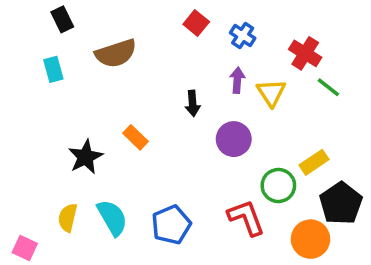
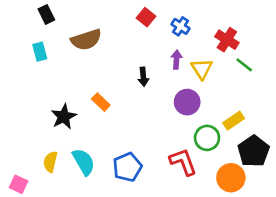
purple circle: (234, 139) -> (187, 102), moved

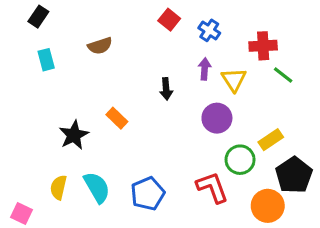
black rectangle: (46, 14) -> (38, 17), moved, turned 60
brown semicircle: (86, 40) -> (100, 46), size x0.7
red cross: (227, 40) -> (263, 46), turned -35

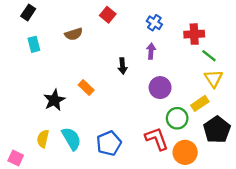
red square: (169, 20) -> (108, 15), moved
yellow triangle: (234, 80) -> (213, 78), moved
orange circle: (268, 206) -> (185, 152), moved

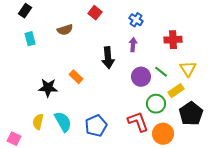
red cross: (194, 34) -> (173, 40), moved
green line: (209, 56) -> (161, 72), moved
black arrow: (123, 66) -> (108, 58), size x1.5
black star: (54, 100) -> (48, 88), turned 30

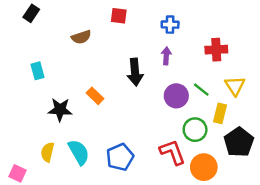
red square: (95, 13) -> (119, 16), turned -32
blue cross: (136, 20) -> (170, 25), turned -32
cyan rectangle: (30, 39) -> (37, 71), moved
yellow rectangle: (176, 91) -> (220, 113), turned -42

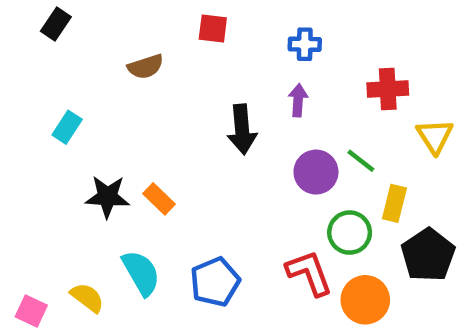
cyan rectangle: (37, 71) -> (67, 127), turned 48
yellow triangle: (235, 86) -> (435, 136), moved
orange rectangle: (95, 96) -> (159, 199), moved
yellow semicircle: (47, 152) -> (87, 298), moved, turned 114

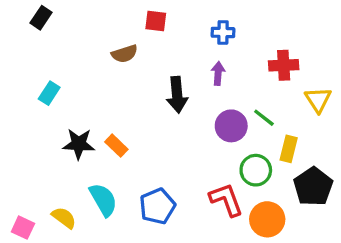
brown semicircle: (146, 67) -> (125, 54), moved

